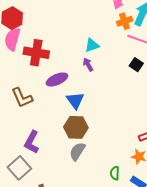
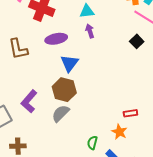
cyan triangle: (92, 45) -> (87, 11), moved
purple L-shape: (32, 142) -> (29, 101), moved

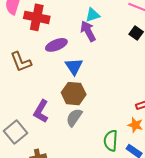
cyan triangle: (87, 11) -> (93, 15), moved
purple arrow: (90, 31) -> (88, 31), size x1.5
green semicircle: (92, 143) -> (111, 141), size x1.5

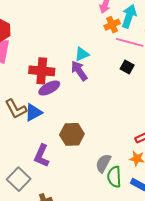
red cross: (37, 17) -> (42, 71), moved
blue triangle: (74, 67) -> (34, 112), moved, turned 42
gray semicircle: (74, 118) -> (103, 163), moved

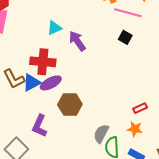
cyan triangle: (82, 54) -> (54, 28), moved
red cross: (42, 71) -> (43, 62), moved
purple ellipse: (49, 88) -> (51, 83), moved

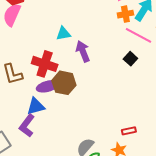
blue triangle: (32, 83) -> (36, 106), moved
brown hexagon: (70, 105) -> (64, 83), moved

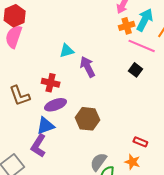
red cross: (45, 64) -> (51, 83), size x0.7
brown hexagon: (64, 83) -> (87, 119), moved
red rectangle: (129, 131) -> (140, 142), turned 40

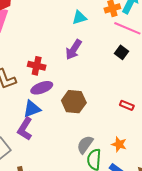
cyan triangle: (67, 51) -> (79, 18), moved
purple arrow: (88, 67) -> (74, 50), turned -120
red rectangle: (140, 142) -> (127, 105), moved

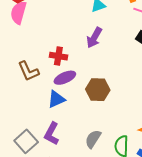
purple L-shape: (25, 129) -> (52, 134), moved
gray semicircle: (85, 145) -> (93, 139), moved

